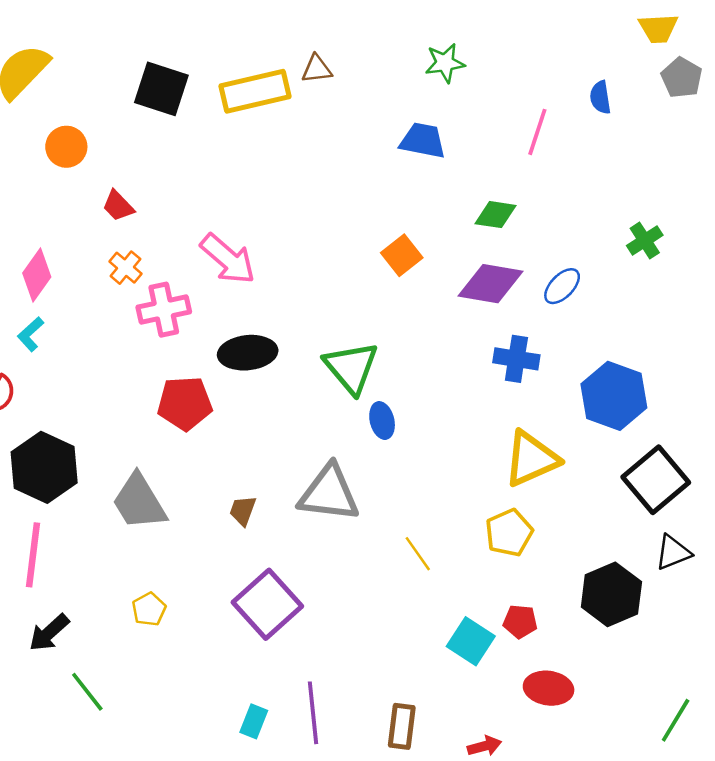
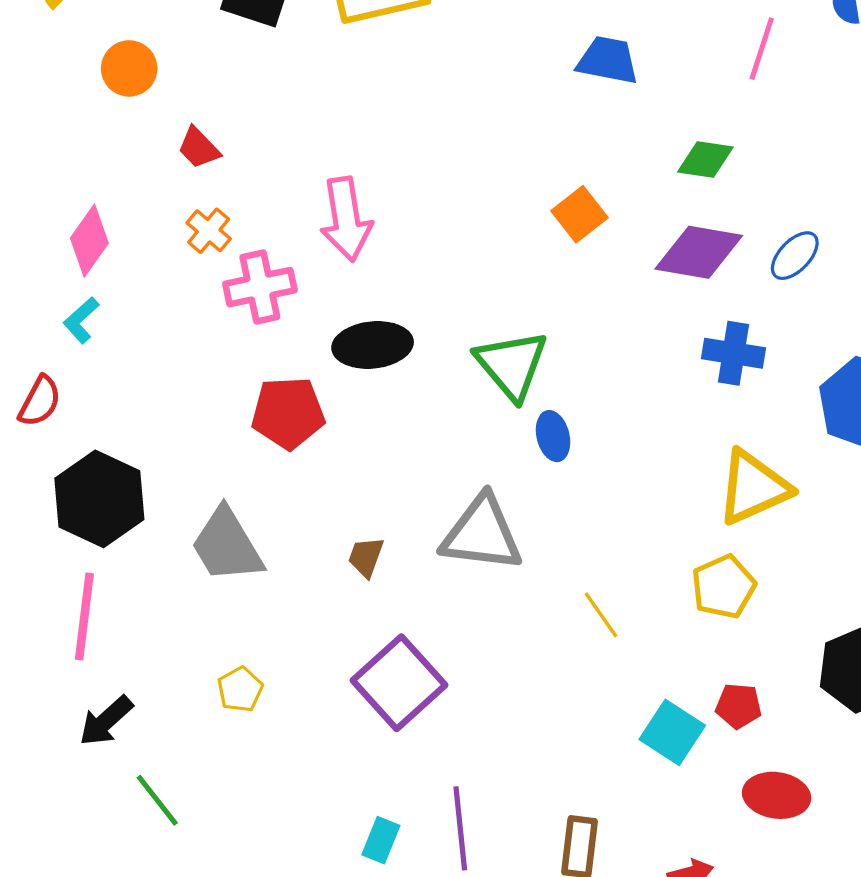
pink arrow: (228, 259) -> (346, 219), turned 40

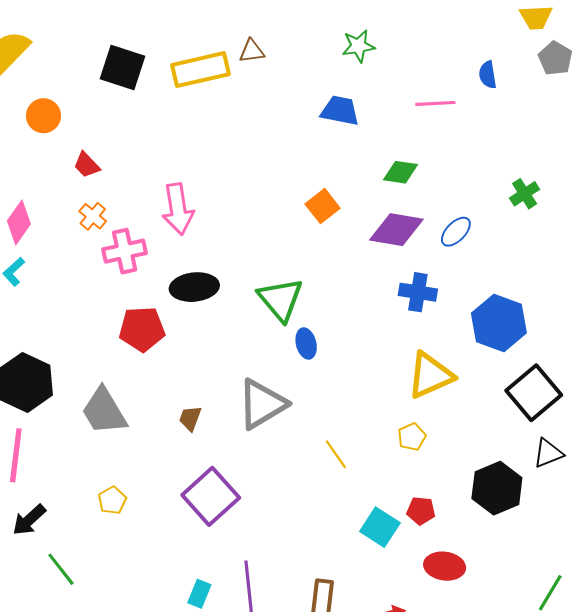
pink line: (762, 49) -> (435, 103), turned 69
gray triangle: (482, 534) -> (262, 404), turned -38
yellow pentagon: (724, 587) -> (412, 437), size x0.7

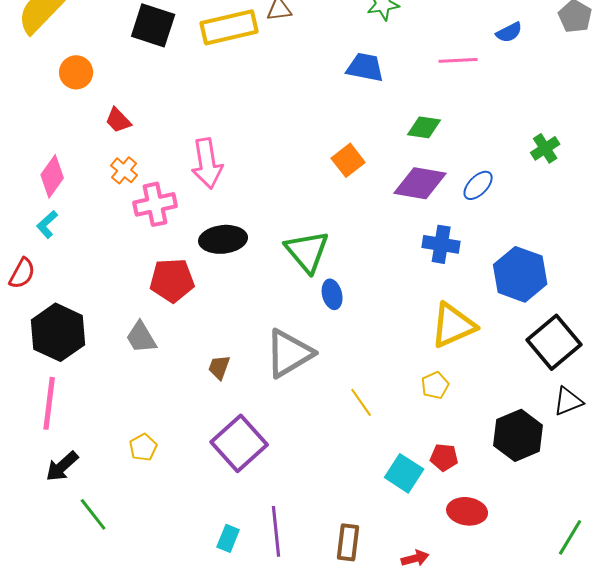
blue semicircle: (488, 75) -> (509, 32), turned -108
gray trapezoid: (104, 411) -> (141, 337), moved, size x0.7

